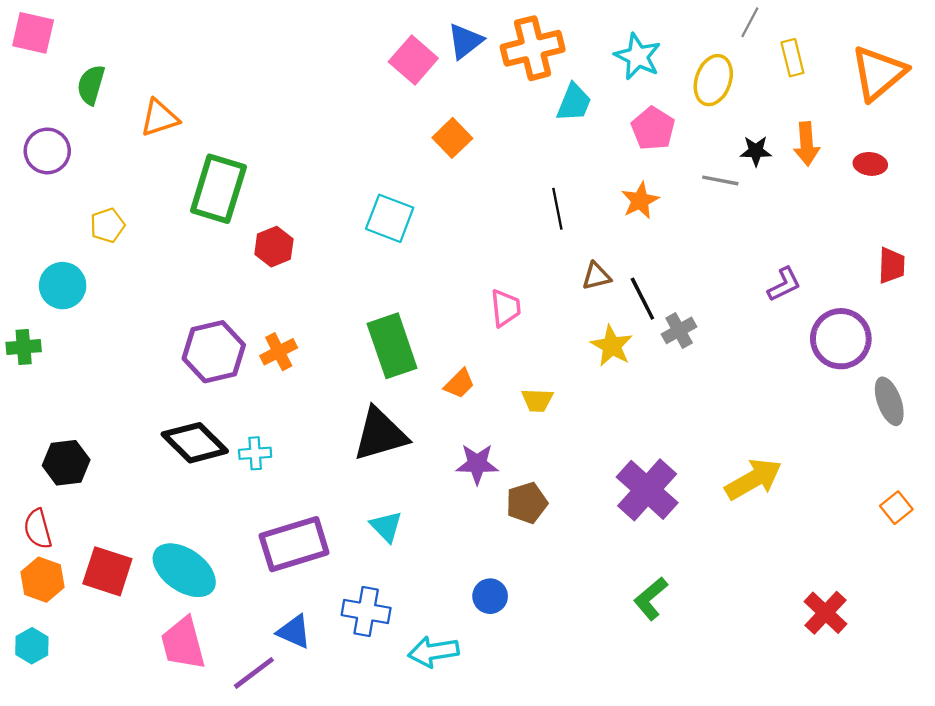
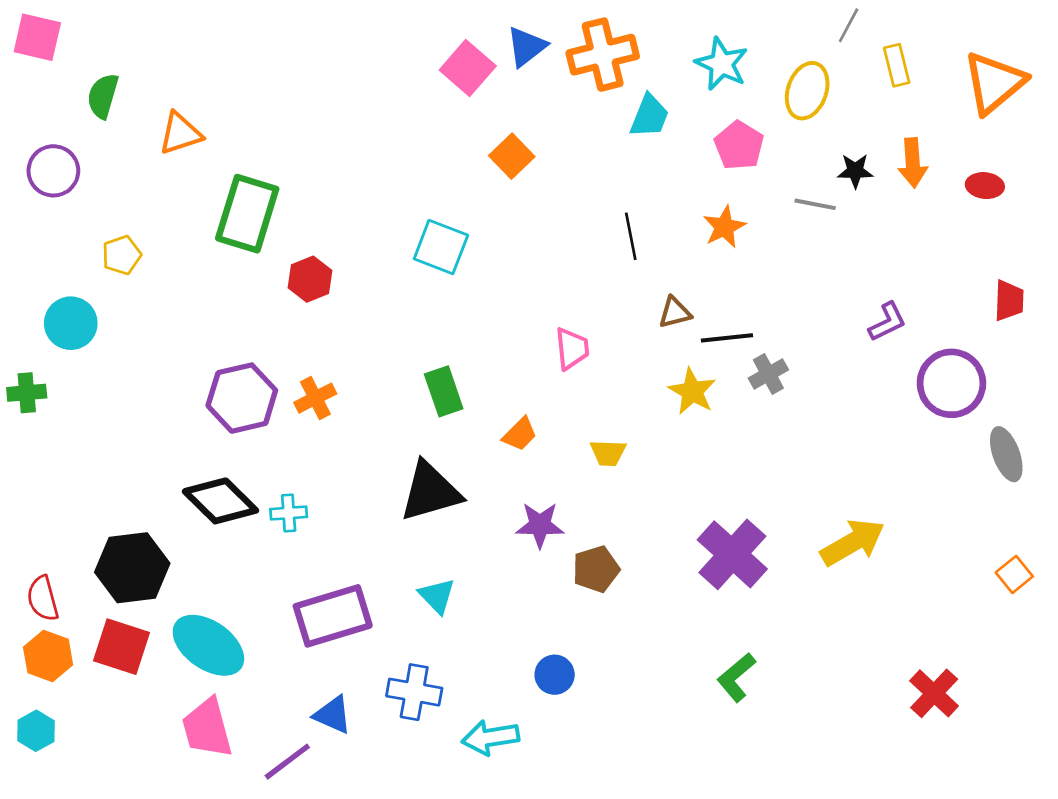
black line: (642, 299) -> (727, 338), turned -69
green rectangle: (392, 346) -> (444, 391), size x0.7
black hexagon: (66, 463) -> (132, 568), moved, size x1.4

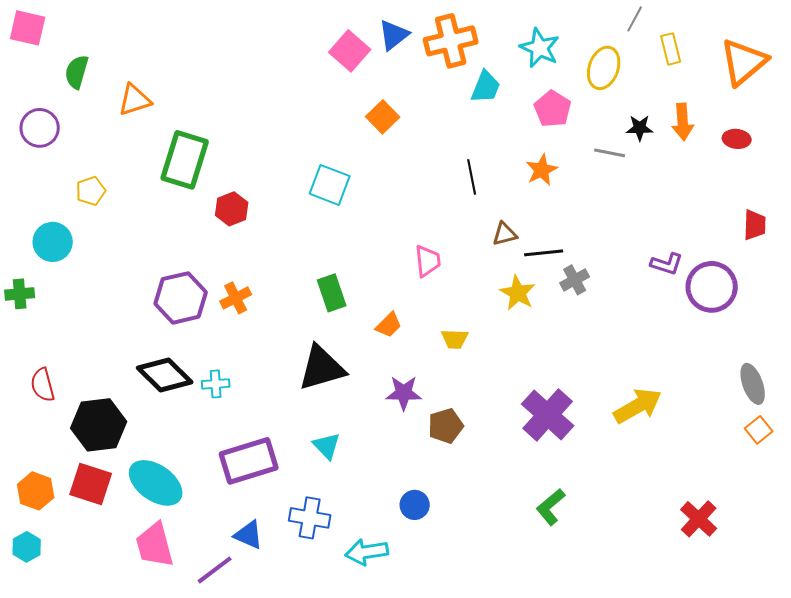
purple L-shape: (887, 322) -> (667, 264), moved, turned 44
gray ellipse: (1006, 454) -> (753, 384), moved
red semicircle: (43, 599) -> (43, 385), moved

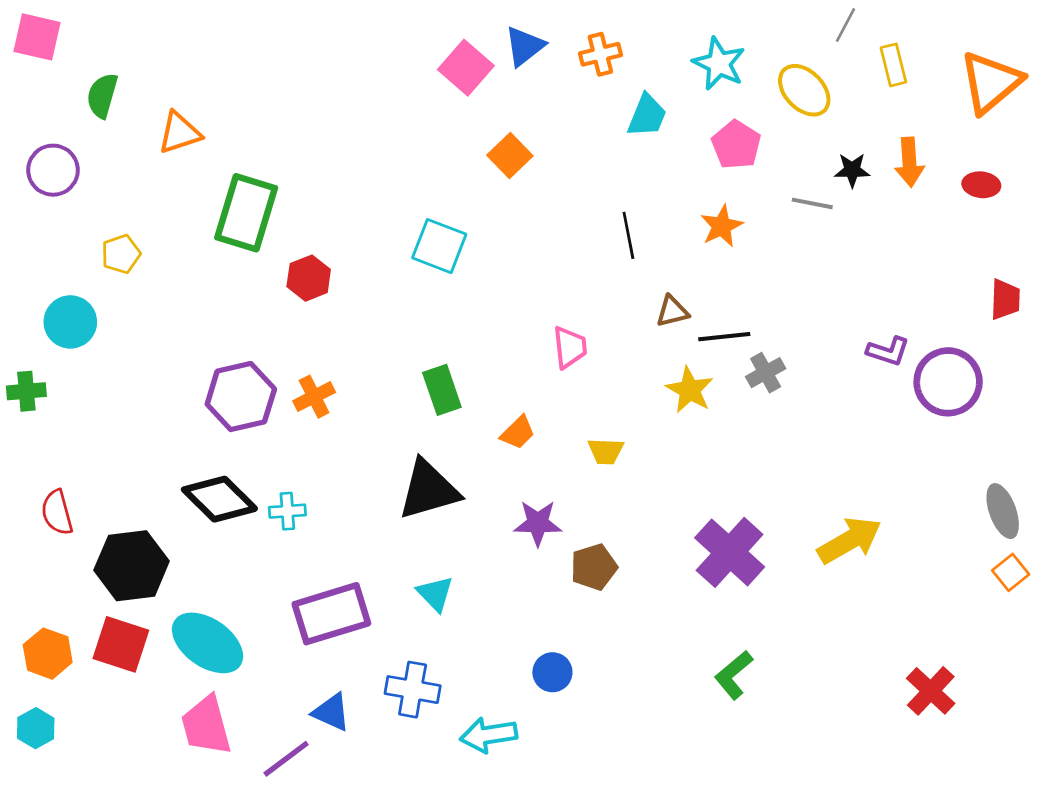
orange cross: (451, 41) -> (600, 54), size x0.6
yellow ellipse: (604, 68) -> (804, 90), turned -63

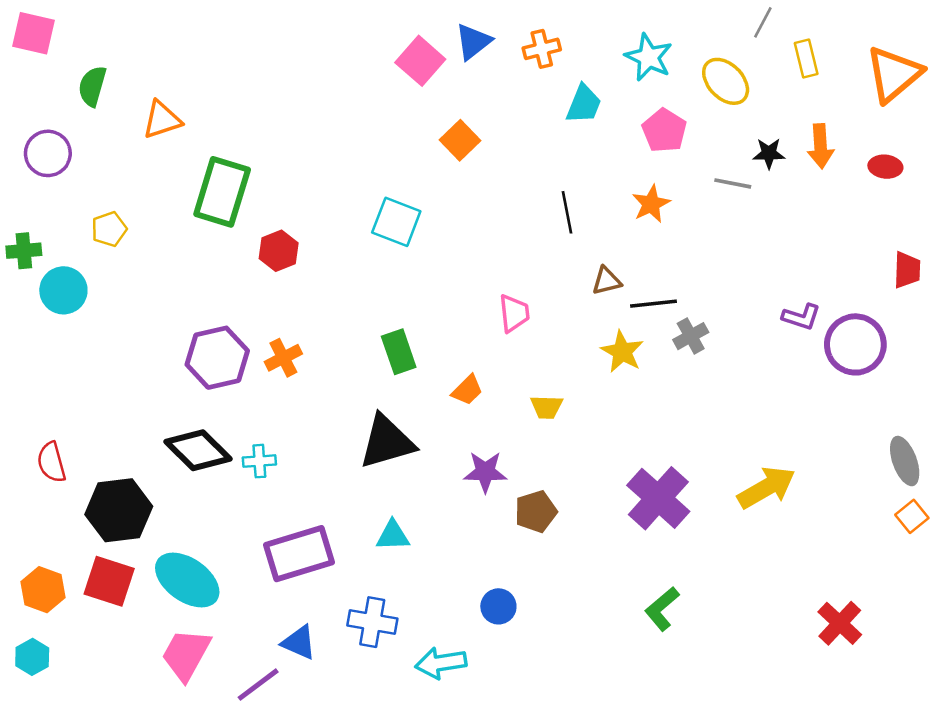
green cross: (26, 391) -> (24, 251), moved
cyan triangle: (435, 594) -> (393, 536), turned -48
pink trapezoid: (206, 726) -> (186, 655), turned 44

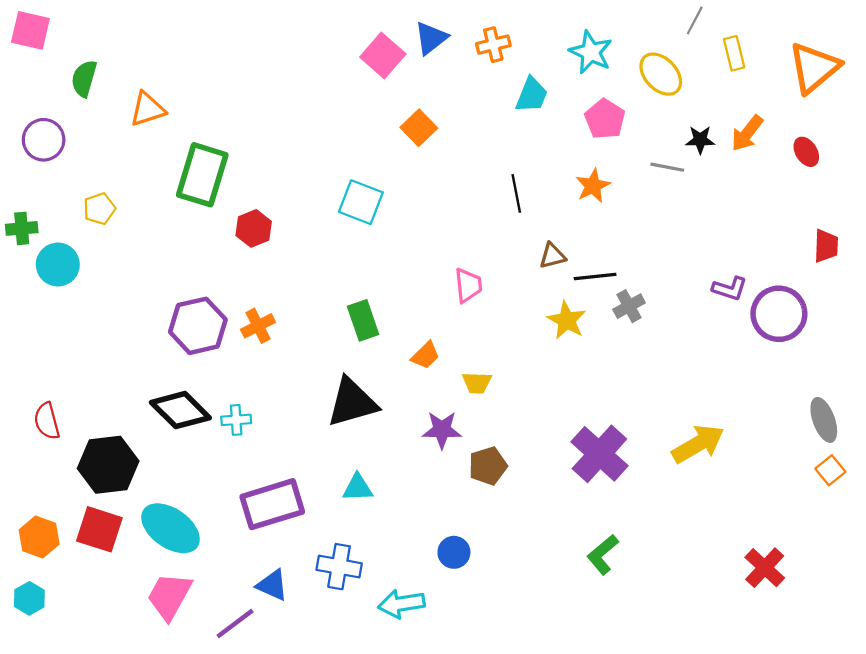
orange arrow: (821, 146) -> (747, 133), turned 42
red ellipse: (885, 167) -> (806, 152), turned 52
yellow trapezoid: (547, 407) -> (477, 383), moved

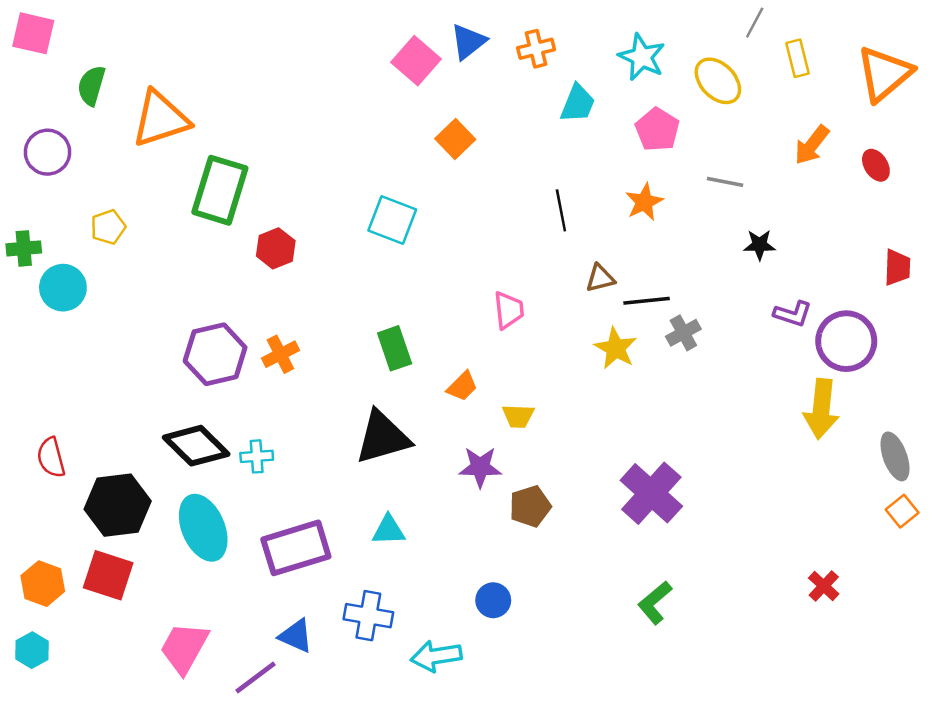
orange triangle: (148, 109) -> (160, 119), size x1.5
black star: (700, 140) -> (759, 245), moved
yellow arrow: (698, 444) -> (821, 409), moved, turned 126
cyan ellipse: (170, 528) -> (203, 528), moved, turned 32
red cross: (765, 568) -> (824, 586), moved, size x0.7

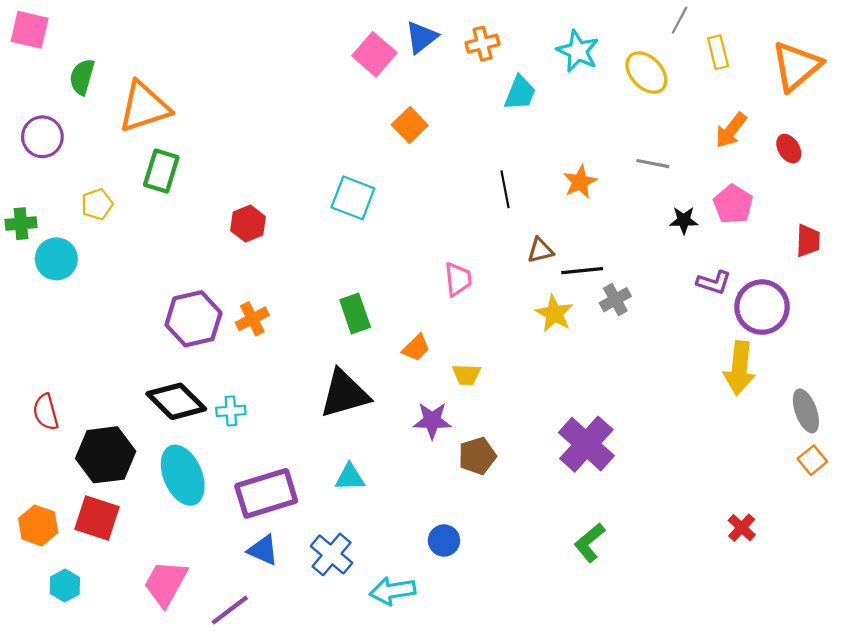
pink pentagon: (657, 130) -> (733, 204), moved
green rectangle: (220, 190) -> (161, 171), moved, size x0.7
blue cross: (368, 616) -> (332, 554), turned 30
blue triangle: (296, 636) -> (263, 550), moved
cyan hexagon: (32, 650) -> (65, 585), moved

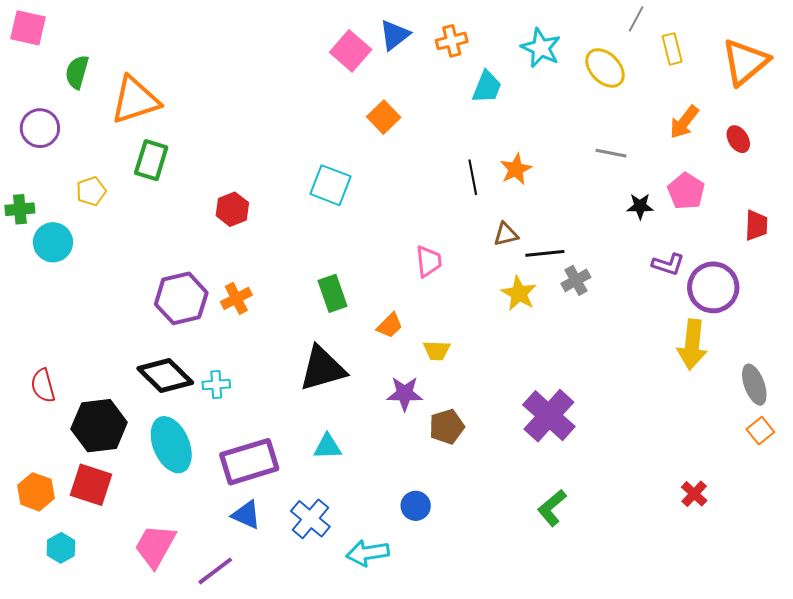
orange star: (580, 182) -> (516, 169), moved

